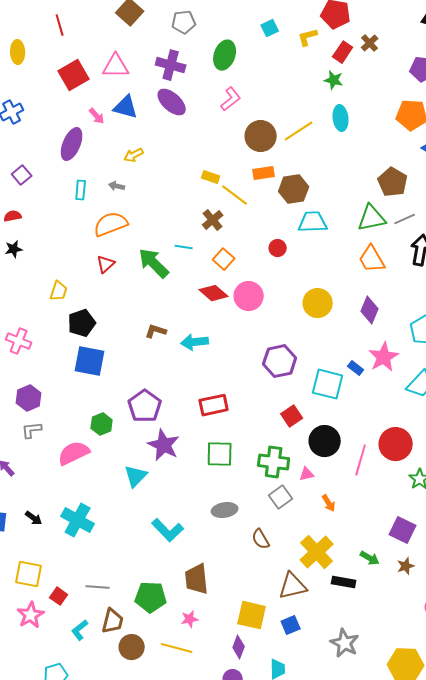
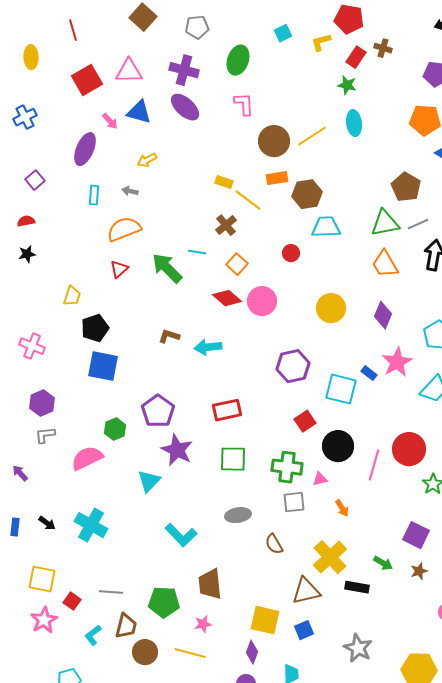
brown cross: (370, 43) -> (383, 48), turned -30
pink L-shape: (231, 99) -> (244, 104), turned -55
gray square: (281, 497) -> (294, 502), turned 30

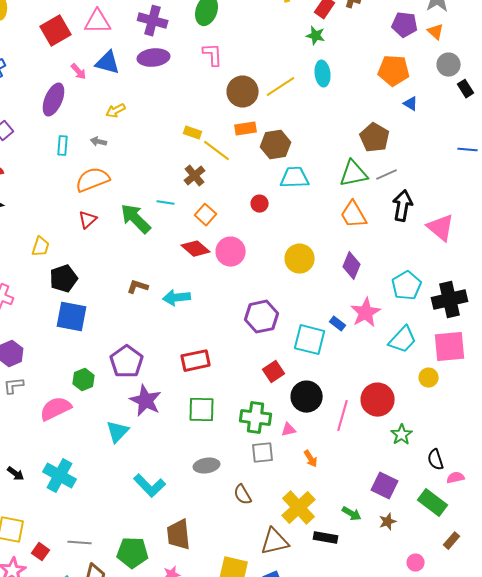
purple ellipse: (185, 107) -> (154, 58), turned -48

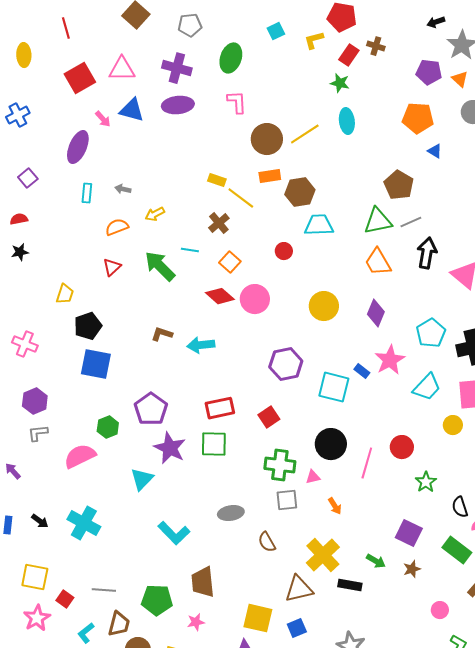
yellow arrow: (116, 111) -> (155, 214), moved
orange semicircle: (93, 180) -> (117, 227), size x0.7
red square: (274, 372) -> (269, 417), moved
red circle: (378, 400) -> (402, 447), size x0.7
green square: (202, 410) -> (214, 444), moved

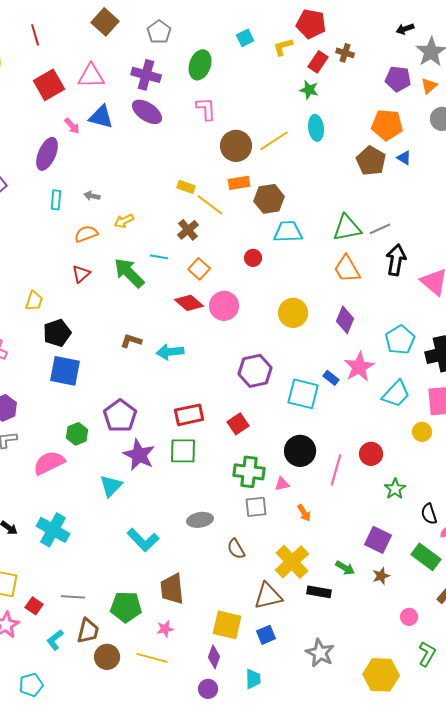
gray pentagon: (190, 25) -> (159, 32), turned -30
orange triangle: (460, 79) -> (429, 86), turned 36
purple ellipse: (178, 105) -> (147, 112), turned 40
brown pentagon: (399, 185) -> (371, 161), moved

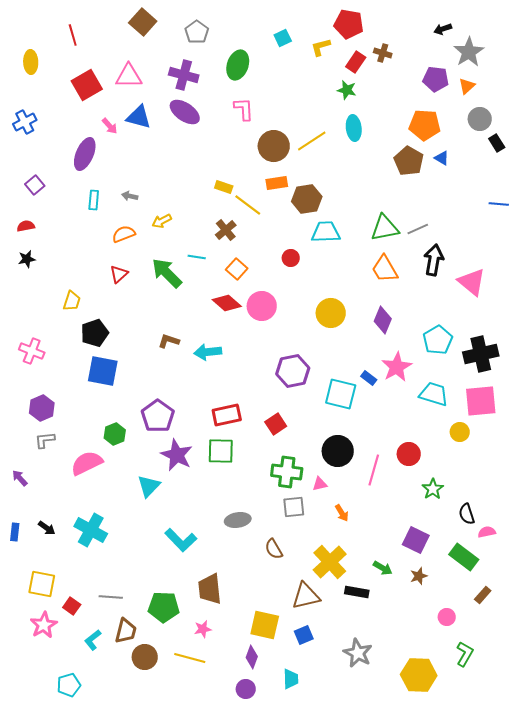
cyan trapezoid: (396, 394) -> (434, 394), turned -116

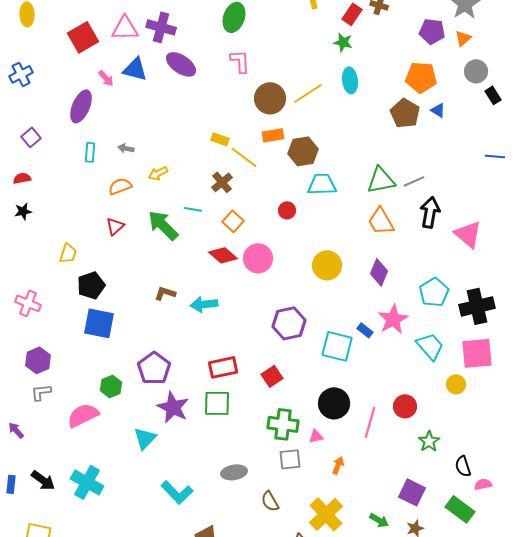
purple cross: (184, 75) -> (161, 27), moved
cyan trapezoid: (434, 394) -> (430, 346), turned 32
orange arrow: (342, 513) -> (338, 465), turned -126
black arrow: (47, 528) -> (43, 480), size x1.4

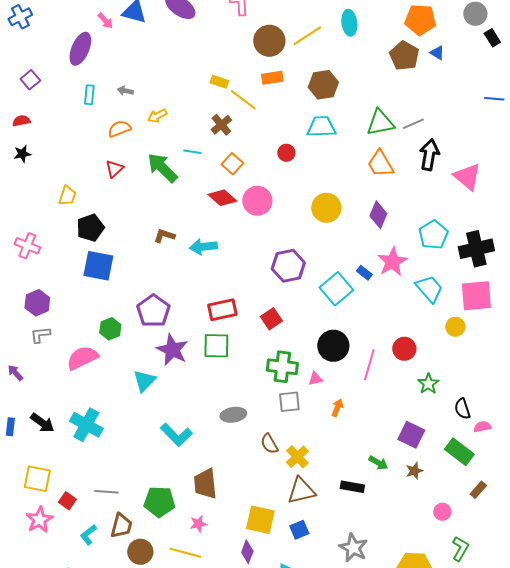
brown hexagon: (303, 151) -> (323, 85), moved
cyan square: (337, 346) -> (336, 289), turned 36
yellow cross: (326, 514) -> (297, 457), moved, size x0.7

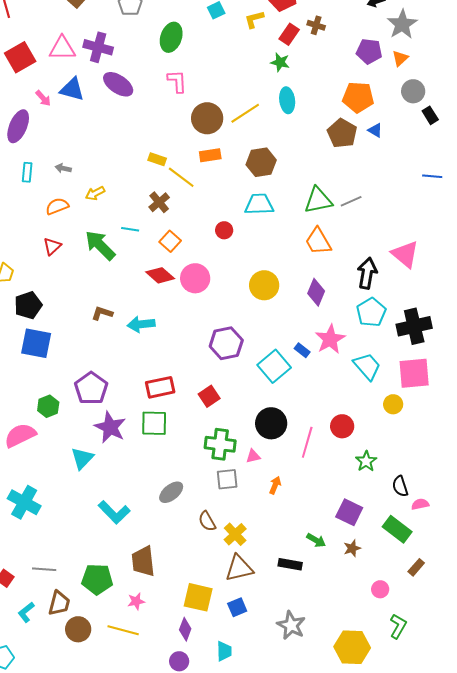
black arrow: (429, 155) -> (367, 273), moved
gray ellipse: (233, 415) -> (171, 492), turned -30

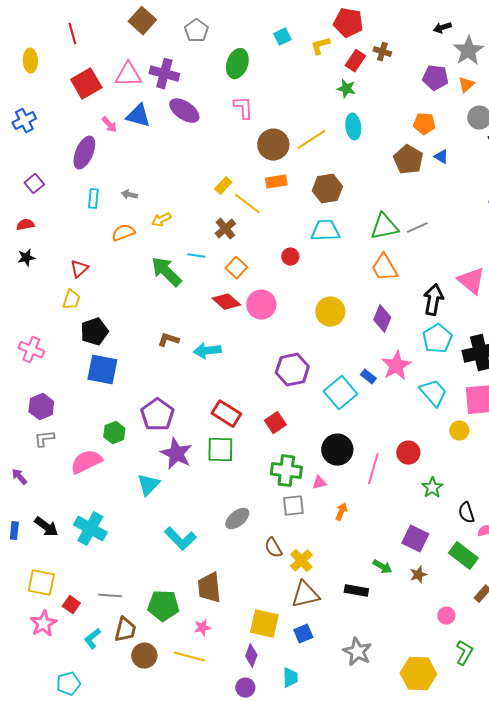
orange pentagon: (358, 97) -> (424, 124), size x0.7
yellow rectangle: (157, 159) -> (223, 186), turned -66
red triangle: (52, 246) -> (79, 269), moved
red rectangle: (160, 387) -> (226, 414), turned 44

